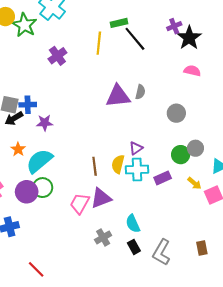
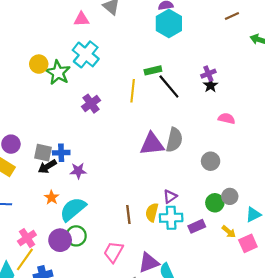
black star: (189, 38) -> (211, 85), moved, size x0.6
gray semicircle: (140, 92) -> (174, 140), size x1.6
purple triangle: (101, 198) -> (149, 263), moved

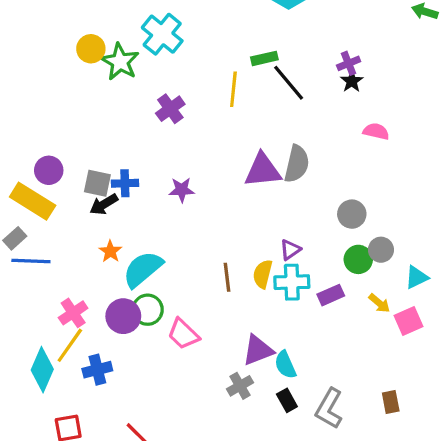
gray circle: (211, 161) -> (352, 214), moved
purple star: (78, 171) -> (182, 190), moved
pink trapezoid: (113, 252) -> (183, 334), moved, turned -75

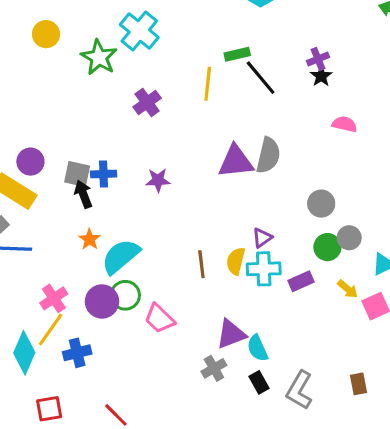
yellow circle: (91, 49) -> (46, 34), moved
black arrow: (104, 204) -> (83, 194), turned 100

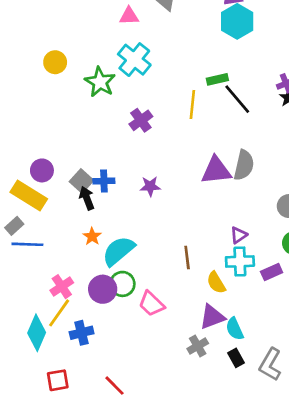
gray square: (77, 174) -> (82, 181), turned 30
yellow semicircle: (236, 261) -> (216, 283), moved, turned -45

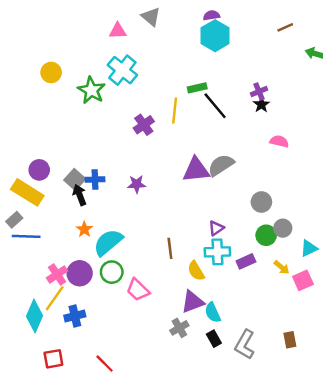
purple cross: (141, 120) -> (144, 125), moved
gray semicircle: (244, 165) -> (221, 165), turned -136
purple circle: (103, 289) -> (80, 273), moved

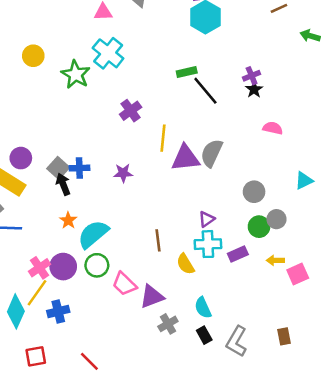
yellow line: (175, 110) -> (163, 138), moved
gray semicircle: (221, 165) -> (212, 153), turned -32
cyan triangle: (309, 248) -> (304, 180), moved
yellow arrow: (282, 267) -> (275, 260), turned 140
purple triangle: (192, 302) -> (152, 296), moved

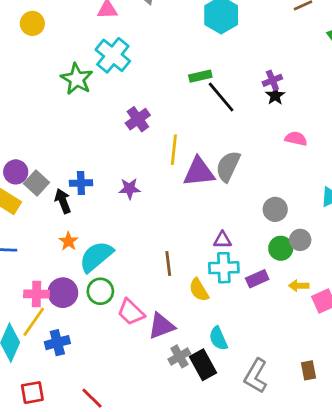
yellow circle: (33, 56) -> (32, 23), moved
gray square: (58, 168) -> (37, 183), moved
purple triangle: (207, 219) -> (222, 240), turned 35
pink cross: (40, 268) -> (37, 294), turned 35
black rectangle: (204, 335) -> (203, 365), moved, size x1.5

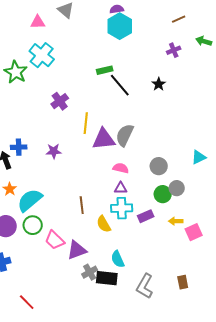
purple cross: (272, 80) -> (174, 50), moved
pink semicircle: (296, 139) -> (121, 168), moved
black rectangle: (203, 365) -> (107, 278), turned -55

